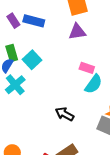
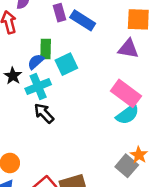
pink rectangle: (87, 68) -> (126, 93), size x1.6
black arrow: (65, 114) -> (44, 113), moved

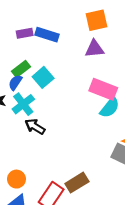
purple rectangle: (59, 13) -> (25, 33), turned -70
green rectangle: (46, 49) -> (21, 69), turned 66

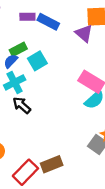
purple triangle: (94, 49) -> (84, 33), moved, turned 36

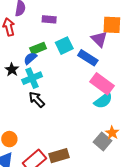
blue rectangle: (48, 22) -> (88, 58), moved
cyan square: (37, 61) -> (64, 46), moved

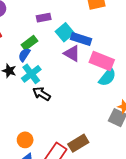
purple rectangle: (49, 19) -> (44, 18), moved
purple triangle: (99, 39) -> (72, 53), moved
cyan square: (64, 46) -> (65, 32), moved

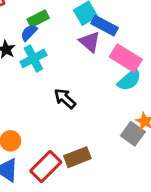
black arrow: (41, 94) -> (65, 99), moved

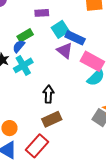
black arrow: (65, 99) -> (48, 94), turned 54
brown rectangle: (77, 157) -> (52, 119), moved

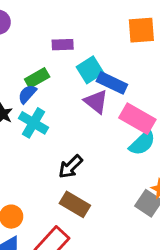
cyan cross: (23, 65) -> (34, 123), turned -30
black arrow: (48, 94) -> (71, 167), turned -138
brown rectangle: (52, 119) -> (75, 204), turned 54

